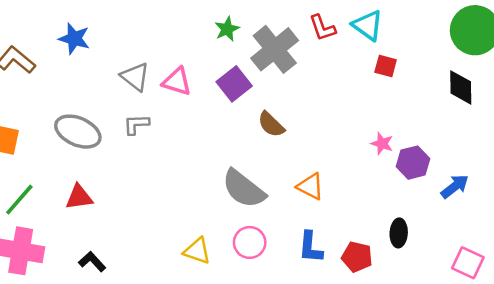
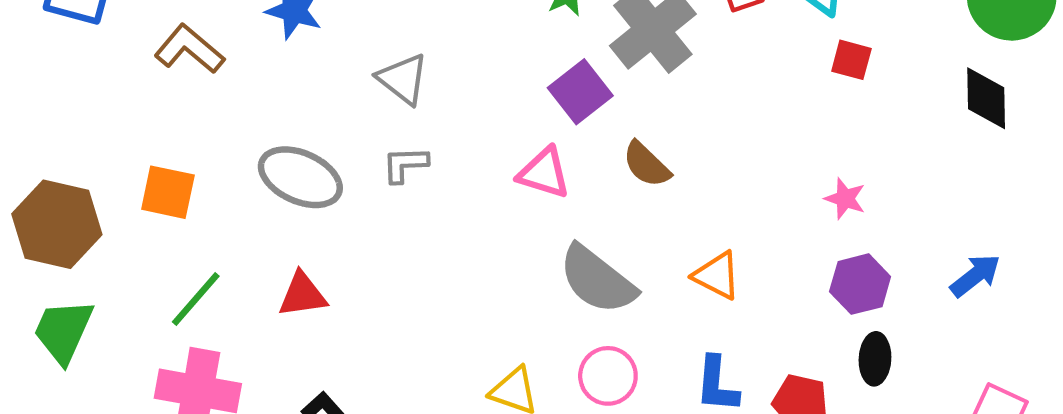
pink triangle: (177, 81) -> (544, 173), moved
purple hexagon: (413, 163) -> (860, 284), moved

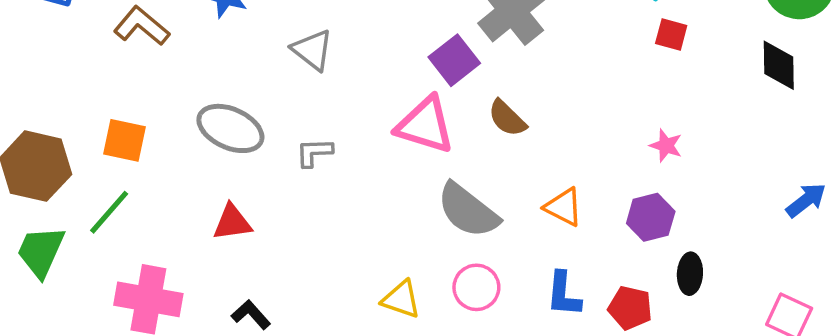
gray L-shape: (405, 164) -> (314, 152), moved
pink triangle: (544, 173) -> (425, 125), size x1.4
blue arrow: (975, 276) -> (806, 200), moved
purple hexagon: (860, 284) -> (651, 217), moved
green line: (196, 299) -> (109, 212), moved

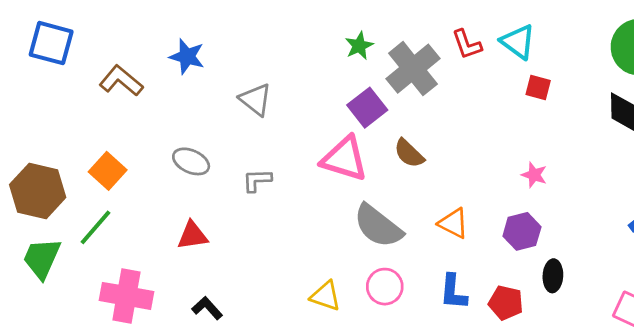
gray ellipse: (230, 128) -> (191, 161), size x0.7
orange square: (125, 140) -> (108, 171), turned 30

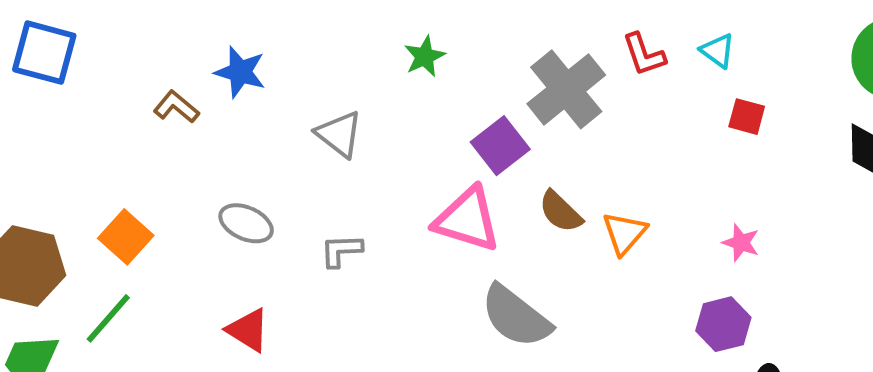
cyan triangle: (518, 42) -> (718, 51), size x0.7
green star: (359, 46) -> (425, 56), moved
brown L-shape: (121, 81) -> (176, 107), moved, size x0.7
orange triangle: (453, 223) -> (624, 233), moved, turned 44
red triangle: (192, 235) -> (248, 330), turned 40

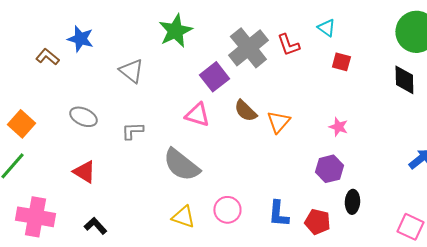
red L-shape: (644, 54) -> (288, 45), moved
green star: (425, 56) -> (175, 31), size x1.6
pink triangle: (467, 219) -> (197, 115), size x0.7
gray semicircle: (516, 316) -> (181, 165), moved

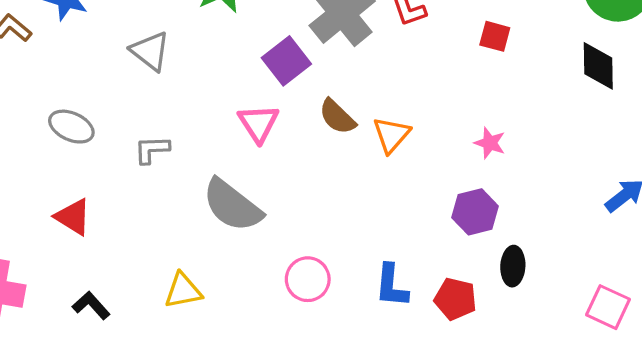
pink triangle: (197, 115) -> (258, 123), turned 40
yellow triangle: (183, 217) -> (183, 291), moved, turned -30

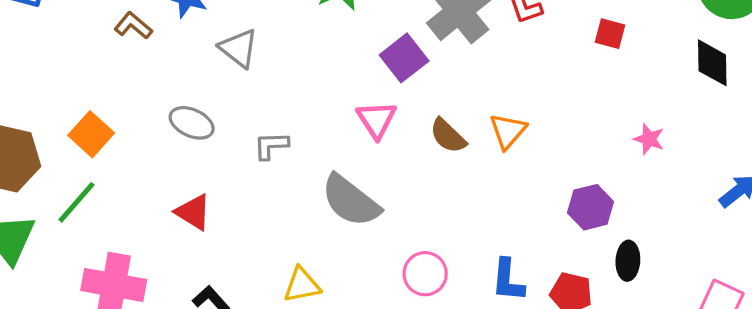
gray triangle: (150, 51) -> (239, 48), moved
brown semicircle: (337, 117) -> (448, 136), moved
pink star: (490, 143) -> (649, 139), moved

